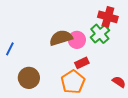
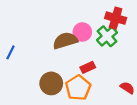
pink circle: (77, 40) -> (82, 32), moved
brown circle: (29, 78) -> (51, 83), moved

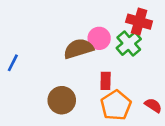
red rectangle: (88, 67) -> (106, 81), turned -64
orange pentagon: (78, 88) -> (116, 105), moved

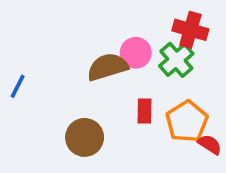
orange pentagon: (116, 105) -> (187, 122), moved

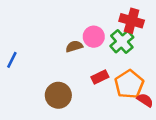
brown semicircle: (108, 67) -> (74, 46), size x0.6
red rectangle: (145, 111) -> (100, 77), turned 63

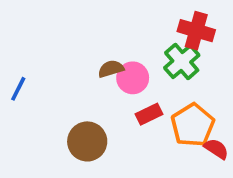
pink circle: (94, 37) -> (133, 78), moved

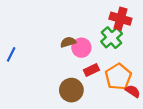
brown circle: (87, 141) -> (71, 90), moved

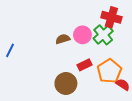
pink circle: (81, 48) -> (82, 35), moved

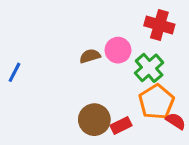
green cross: (103, 35) -> (149, 68), moved
red rectangle: (85, 65) -> (121, 126), moved

